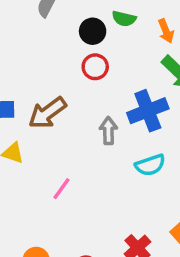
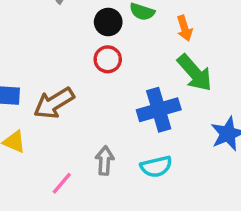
gray arrow: (108, 131) -> (105, 161), moved

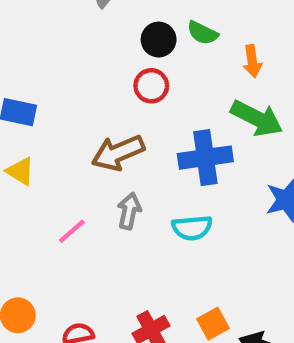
green arrow: (195, 73) -> (257, 118), turned -30
brown arrow: (54, 103) -> (118, 153), moved

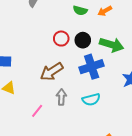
black circle: (159, 40) -> (83, 40), moved
orange arrow: (252, 61) -> (105, 11), moved, turned 80

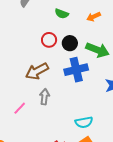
green semicircle: (80, 10) -> (62, 14), moved
cyan semicircle: (91, 100) -> (84, 122), moved

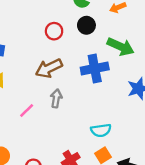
red circle: (49, 40) -> (54, 31), moved
black circle: (70, 43) -> (86, 25), moved

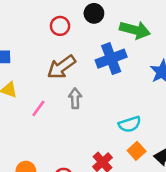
pink line: (27, 111) -> (38, 108), moved

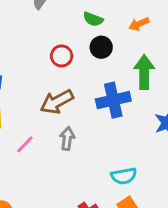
green arrow: (135, 30) -> (144, 72), turned -112

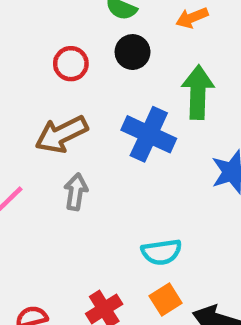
blue cross: (113, 100) -> (149, 134), turned 36

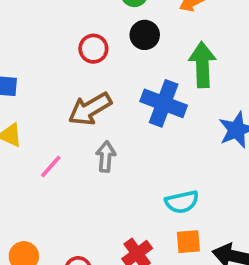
orange square: (166, 299) -> (188, 242), turned 32

